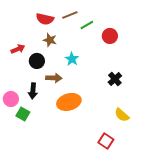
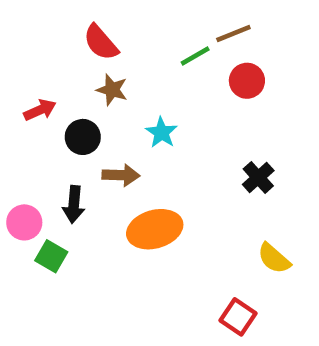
brown line: (70, 15) -> (233, 34), moved
red semicircle: (45, 19) -> (101, 43), turned 36

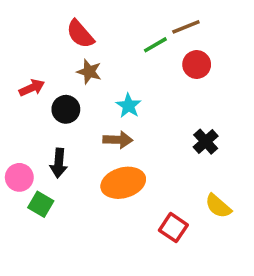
brown arrow: (121, 175) -> (118, 140), moved
red square: (238, 317) -> (173, 228), moved

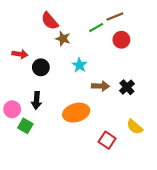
brown star: (89, 72) -> (63, 39), moved
red arrow: (32, 88) -> (20, 54), turned 32
brown arrow: (118, 140) -> (100, 86), moved

